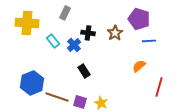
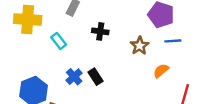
brown star: (115, 33) -> (140, 46), moved
blue cross: (74, 45) -> (74, 77), moved

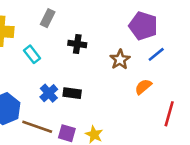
blue line: (173, 41) -> (156, 54), turned -35
black rectangle: (95, 77) -> (72, 93), turned -49

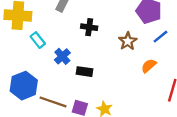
cyan rectangle: (32, 54) -> (38, 40), moved
blue cross: (49, 93) -> (62, 56), moved

